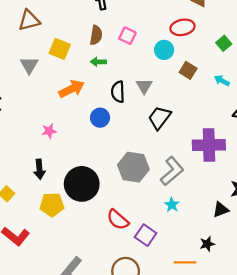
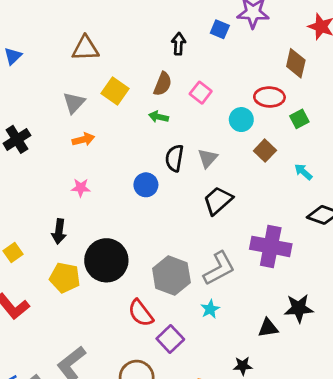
green square: (224, 43) -> (299, 119), moved
orange arrow: (72, 89) -> (83, 139), moved, size x0.7
gray hexagon: (133, 167) -> (171, 275), moved

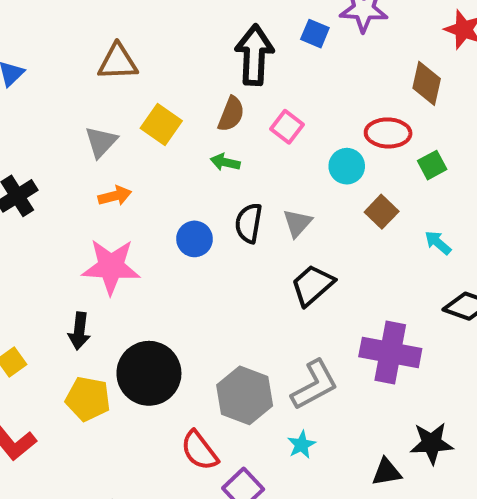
black arrow: (178, 44) -> (254, 55), size x1.8
blue circle: (146, 185) -> (195, 239), moved
pink star: (81, 188) -> (111, 267), size x2.0

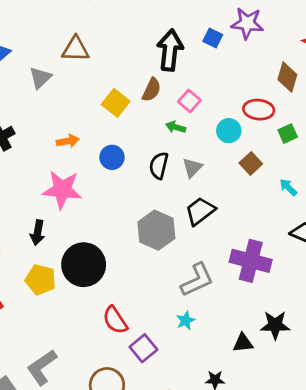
yellow square: (161, 124) -> (116, 103), moved
gray triangle: (101, 142) -> (40, 78), moved
green arrow: (225, 162) -> (176, 127), moved
blue circle: (195, 239) -> (112, 157), moved
gray hexagon: (245, 395) -> (156, 230), moved

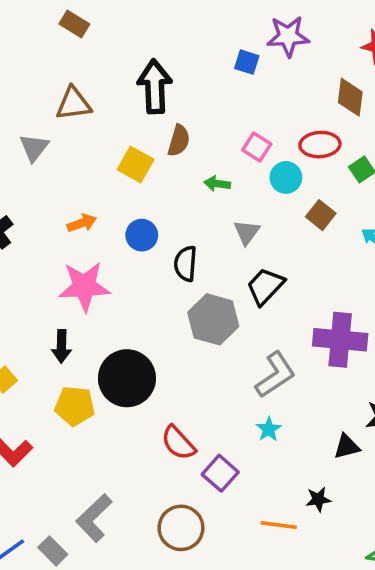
black arrow: (170, 50) -> (155, 87), moved
pink square: (189, 101) -> (257, 147), moved
black semicircle: (159, 166) -> (185, 264), moved

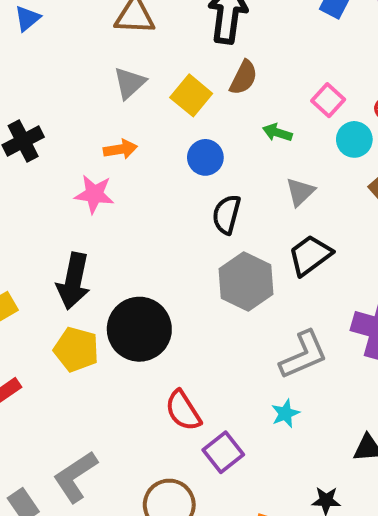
gray triangle: (34, 148) -> (130, 83), moved
blue circle: (142, 235) -> (205, 157), moved
pink star: (84, 286) -> (94, 194), moved, size x0.7
black arrow: (61, 346) -> (73, 281), size x1.5

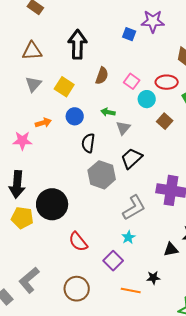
brown semicircle: (244, 78) -> (102, 76), moved
green arrow: (277, 133) -> (108, 112), moved
orange arrow: (120, 149) -> (43, 123), moved
purple square: (223, 452) -> (113, 261), moved

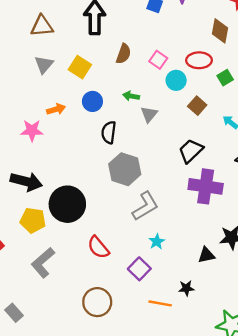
black trapezoid: (132, 158) -> (191, 151), moved
black arrow: (17, 184) -> (26, 182), turned -80
gray L-shape: (134, 208) -> (145, 206), moved
gray L-shape: (29, 280) -> (43, 263), moved

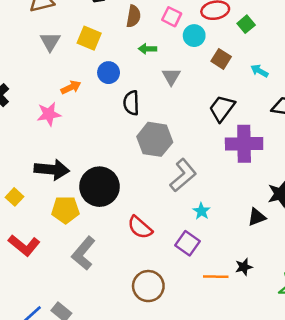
green arrow: (131, 96) -> (148, 49), moved
black star: (186, 288) -> (244, 267), moved

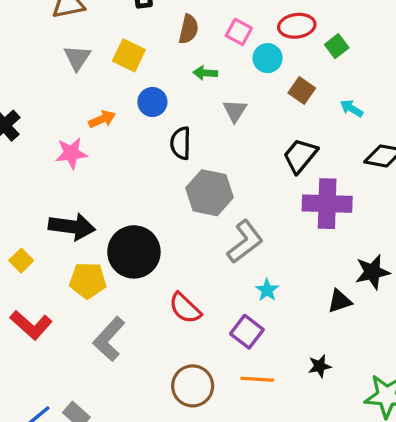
orange line: (216, 277) -> (257, 379), moved

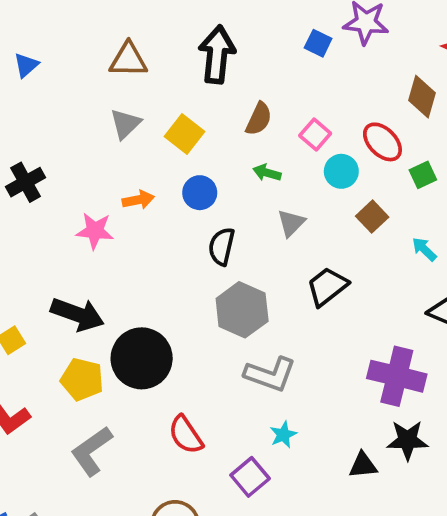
red ellipse: (297, 26) -> (382, 142), turned 40
black trapezoid: (300, 156) -> (327, 287), moved
purple cross: (327, 204) -> (397, 376), moved
gray L-shape: (245, 242) -> (270, 374), turned 45

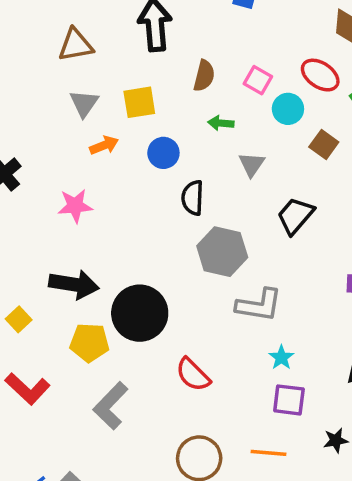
yellow square: (184, 134) -> (139, 102), turned -36
orange arrow: (138, 200) -> (104, 145), moved
purple square: (250, 477) -> (289, 400), moved, turned -32

